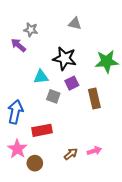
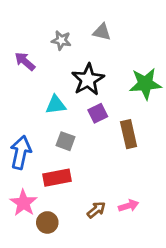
gray star: (31, 30) -> (61, 40), moved
black star: (65, 58) -> (88, 80), turned 30
gray square: (53, 96) -> (65, 141), moved

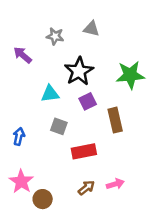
blue arrow: (21, 152) -> (19, 136), size x0.6
red rectangle: (57, 178) -> (84, 151), moved

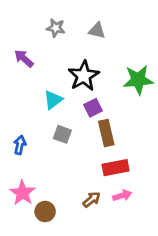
gray star: (55, 36) -> (56, 28), moved
cyan triangle: (50, 94) -> (53, 100), turned -30
brown rectangle: (115, 120) -> (106, 133), moved
red rectangle: (84, 151) -> (116, 168), moved

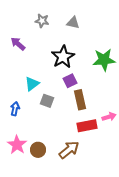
cyan triangle: (53, 100) -> (32, 84), moved
pink arrow: (122, 196) -> (109, 117), moved
brown arrow: (92, 200) -> (69, 150), size x1.5
brown circle: (45, 211) -> (38, 150), moved

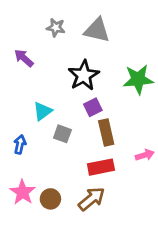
gray triangle: (73, 23) -> (97, 30), size x1.5
red rectangle: (87, 126) -> (101, 167), moved

